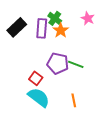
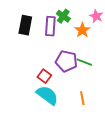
black rectangle: (17, 27) -> (25, 25), turned -36
orange star: (61, 30) -> (82, 30), moved

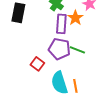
purple rectangle: (50, 26) -> (61, 24), moved
cyan semicircle: (47, 95) -> (59, 83), moved, turned -145

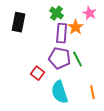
green line: (77, 50) -> (78, 59), turned 42
orange line: (75, 86) -> (93, 92), moved

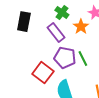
purple rectangle: (62, 33) -> (56, 33), moved, turned -42
red square: (38, 73) -> (43, 73), size x1.5

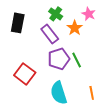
purple pentagon: (65, 58) -> (59, 59), turned -30
red square: (43, 73) -> (25, 74), moved

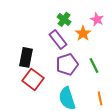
black rectangle: (18, 23) -> (26, 57), moved
green line: (77, 60) -> (94, 65), moved

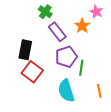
green cross: (64, 19) -> (45, 12), moved
green line: (94, 65) -> (81, 68), moved, turned 35

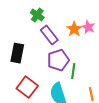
pink star: (96, 12) -> (88, 27), moved
red square: (32, 72) -> (27, 87), moved

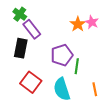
green cross: (37, 15) -> (20, 14), moved
purple rectangle: (49, 35) -> (32, 29), moved

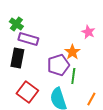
orange star: (78, 24) -> (72, 52), moved
purple rectangle: (32, 29) -> (28, 39), turned -36
orange line: (95, 89) -> (91, 99), turned 40

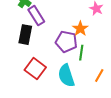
purple rectangle: (28, 39) -> (36, 16), turned 42
purple pentagon: (58, 65) -> (66, 42), turned 30

